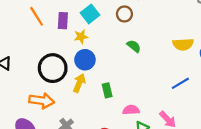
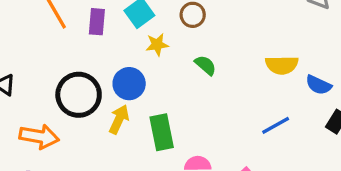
yellow star: (81, 37) -> (157, 45), moved
green rectangle: (107, 90) -> (162, 132), size x1.5
orange arrow: (42, 101) -> (39, 136), moved

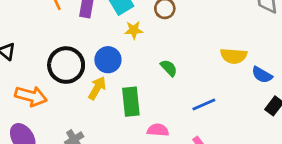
green semicircle: (205, 65) -> (169, 68), moved
blue line: (276, 125) -> (204, 104), moved

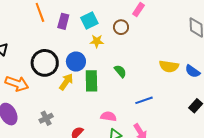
blue semicircle: (262, 75) -> (193, 71), moved
green rectangle: (131, 102) -> (91, 81), moved

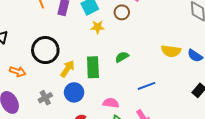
blue circle: (76, 62) -> (74, 92), moved
green semicircle: (120, 71) -> (122, 57), turned -80
orange arrow: (17, 84) -> (18, 72), size x0.7
gray cross: (46, 118) -> (45, 98), moved

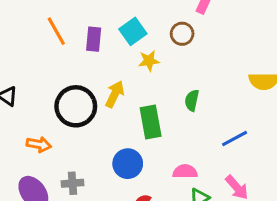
green semicircle: (122, 57) -> (192, 100), turned -40
yellow arrow: (67, 69) -> (115, 94), moved
gray cross: (45, 98) -> (72, 183), moved, turned 32

